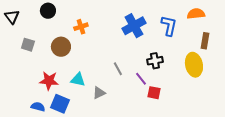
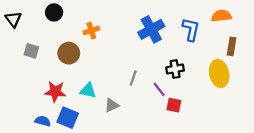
gray line: (118, 69) -> (133, 78), turned 48

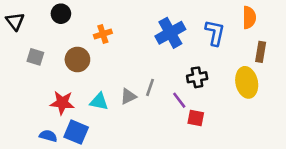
orange semicircle: (221, 16) -> (249, 17), turned 96
gray triangle: (112, 105) -> (128, 96), moved

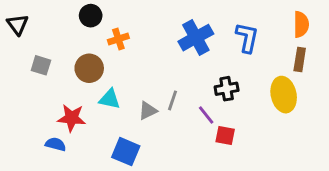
black circle: (61, 14) -> (91, 16), moved
orange semicircle: (249, 17) -> (301, 24), moved
cyan triangle: (99, 101) -> (110, 99), moved
blue square: (76, 132) -> (126, 152), moved
blue semicircle: (48, 136) -> (56, 144), moved

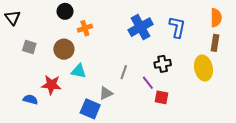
gray triangle: (148, 111) -> (106, 93), moved
blue semicircle: (56, 144) -> (30, 99), moved

